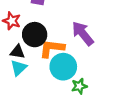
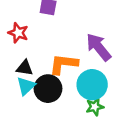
black circle: (35, 35) -> (48, 89), moved
cyan circle: (63, 67) -> (92, 85), moved

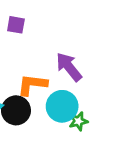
green star: (95, 107) -> (78, 121), moved

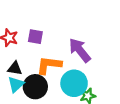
purple square: (16, 25) -> (35, 37), moved

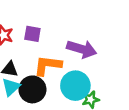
purple arrow: (80, 50) -> (82, 49), turned 145

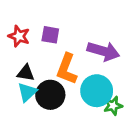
orange L-shape: (48, 65) -> (67, 69), turned -76

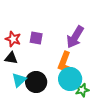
purple arrow: (103, 51) -> (75, 37), moved, turned 105
orange L-shape: (67, 69) -> (65, 63), moved
black triangle: (26, 73) -> (11, 58), moved

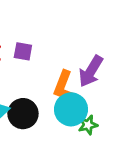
purple arrow: (75, 37) -> (91, 71), moved

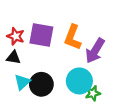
purple square: (23, 51) -> (41, 35), size x1.6
orange L-shape: (64, 87) -> (73, 37), moved

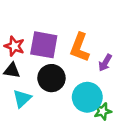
purple arrow: (95, 51) -> (105, 63), size x0.6
black circle: (41, 84) -> (51, 78), moved

